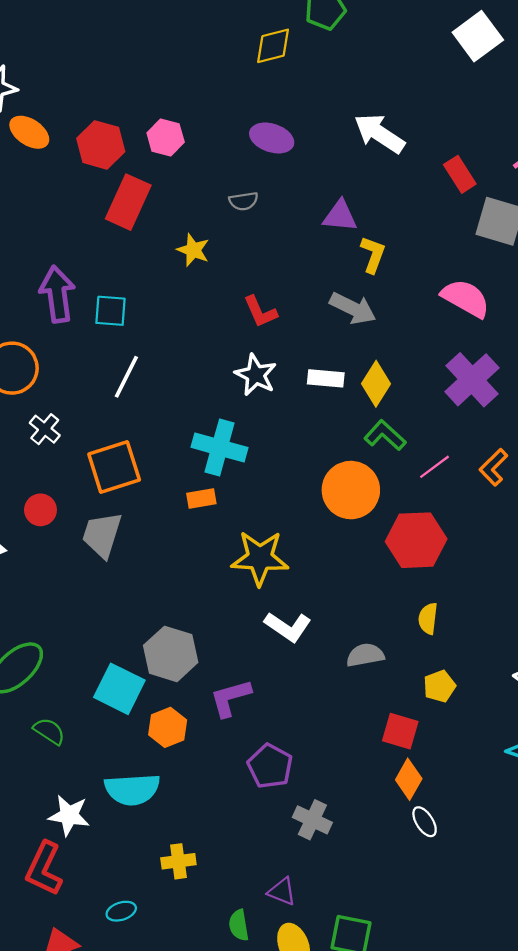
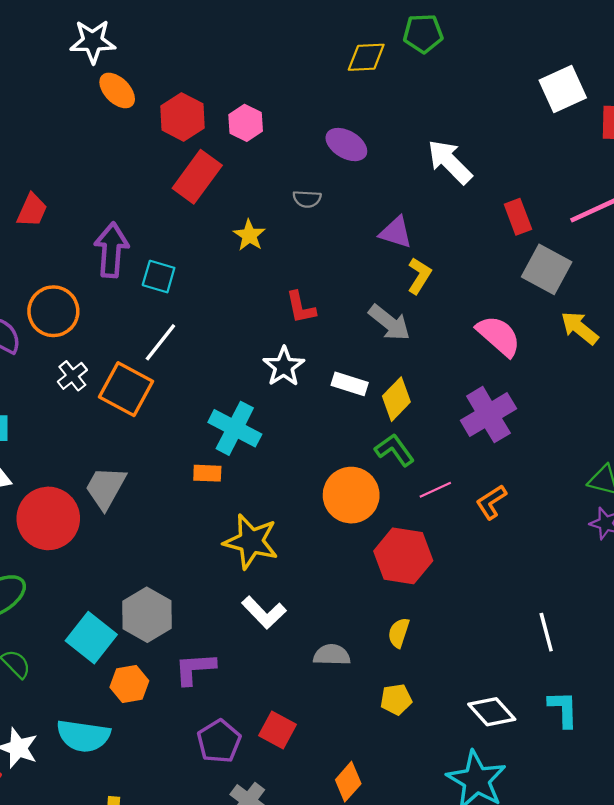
orange square: (114, 467) -> (126, 389), moved, turned 34
red circle: (40, 510) -> (48, 518), moved, size x2.0
red square: (400, 731) -> (278, 730), moved

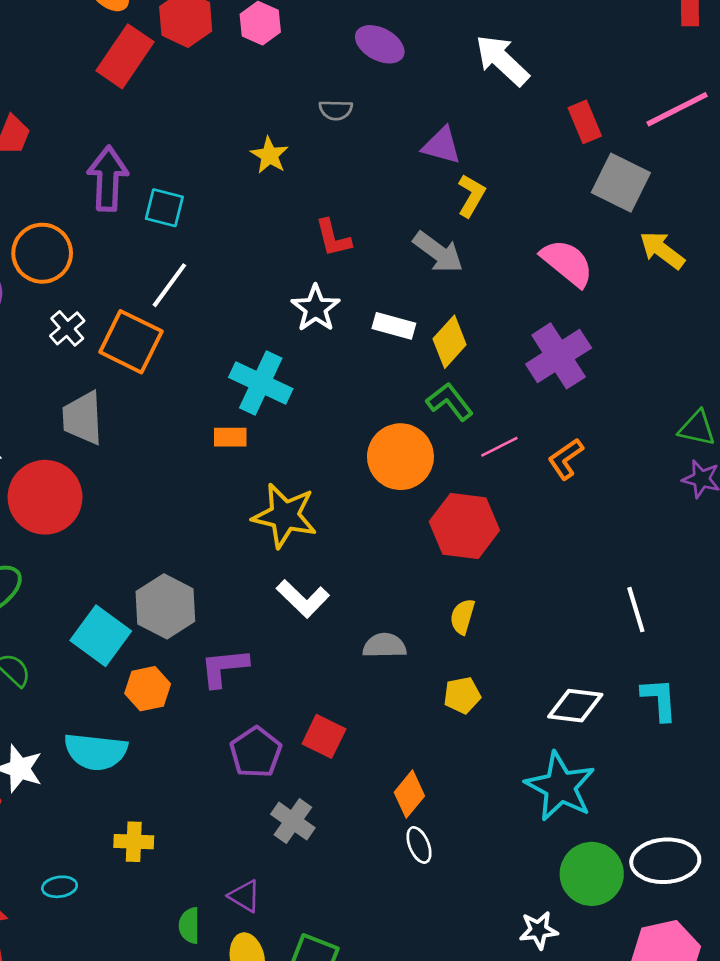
red rectangle: (197, 177) -> (125, 56), moved
gray trapezoid: (106, 488) -> (83, 418), moved, turned -30
white diamond: (492, 712) -> (575, 706), turned -39

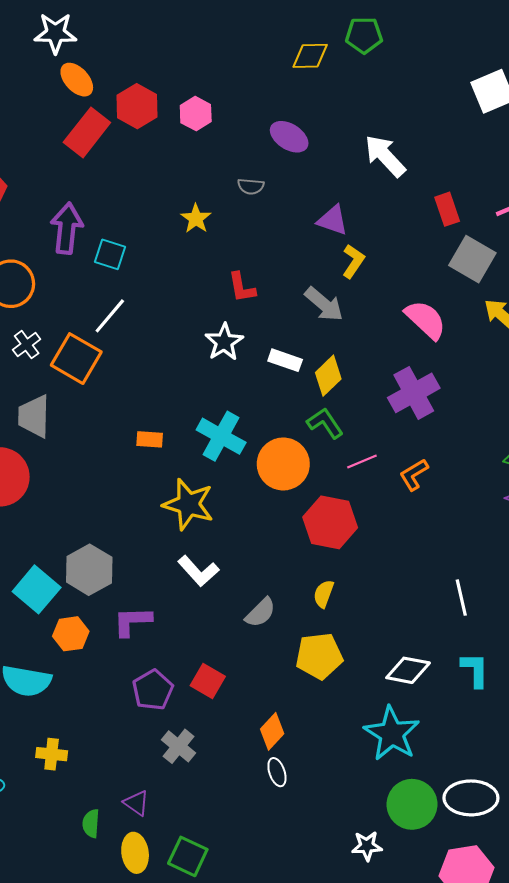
cyan cross: (261, 383) -> (221, 436), moved
gray semicircle: (385, 646) -> (260, 613), turned 132
yellow pentagon: (462, 695) -> (319, 656), size x1.6

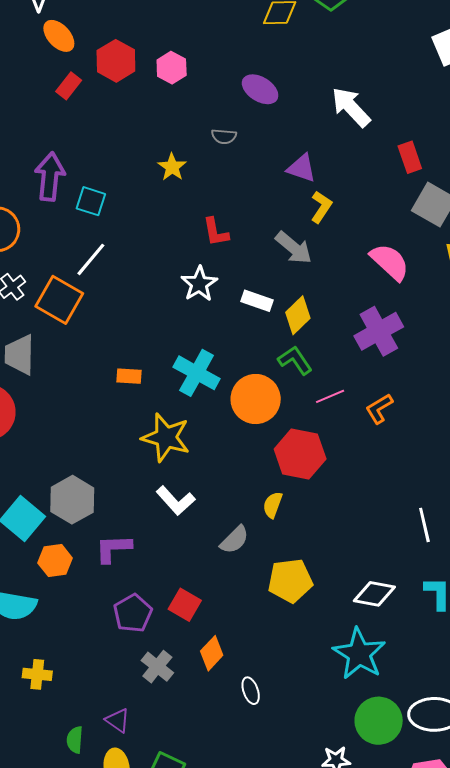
red rectangle: (87, 132) -> (69, 86), size x0.6
yellow semicircle: (324, 594) -> (273, 505), moved
orange diamond: (272, 731) -> (212, 653), moved

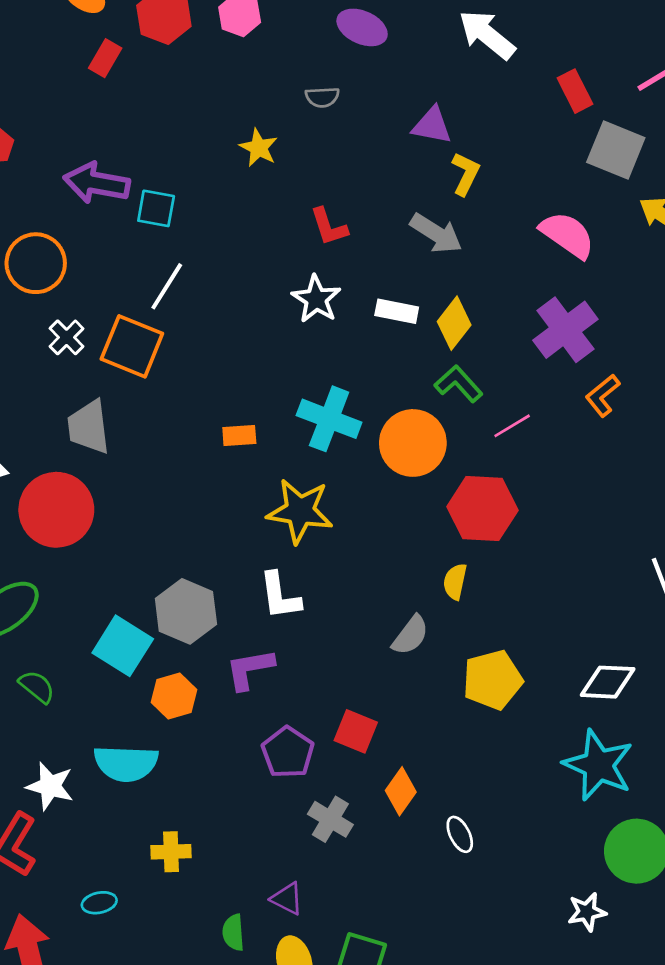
purple arrow: (50, 177) -> (97, 183), turned -78
orange L-shape: (379, 409) -> (603, 395), moved
white L-shape: (176, 501) -> (280, 596), moved, turned 42

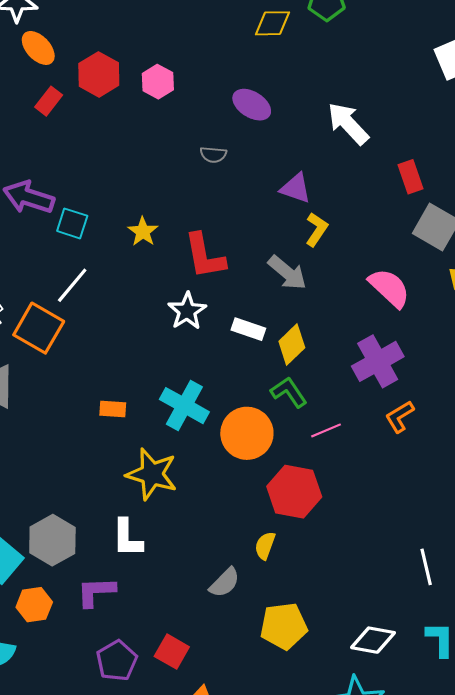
yellow star: (259, 148) -> (143, 232), moved
red L-shape: (329, 227) -> (205, 256), size x1.5

